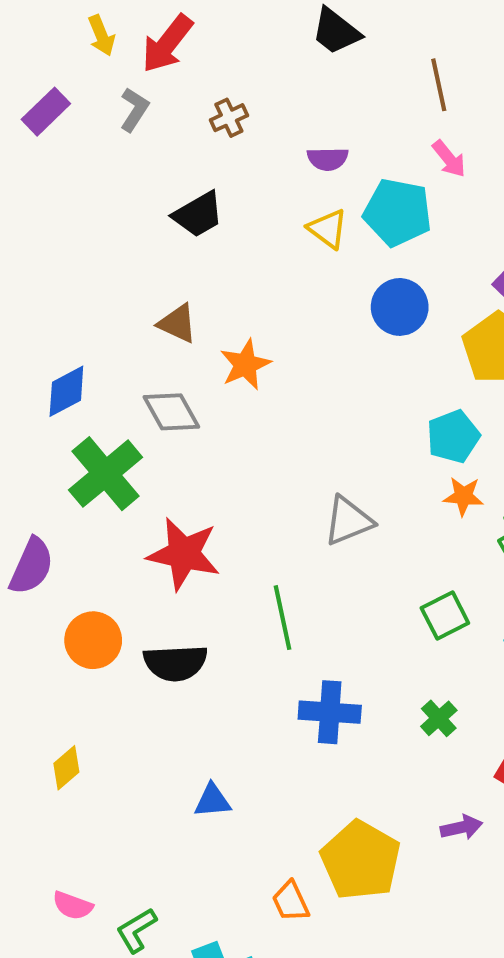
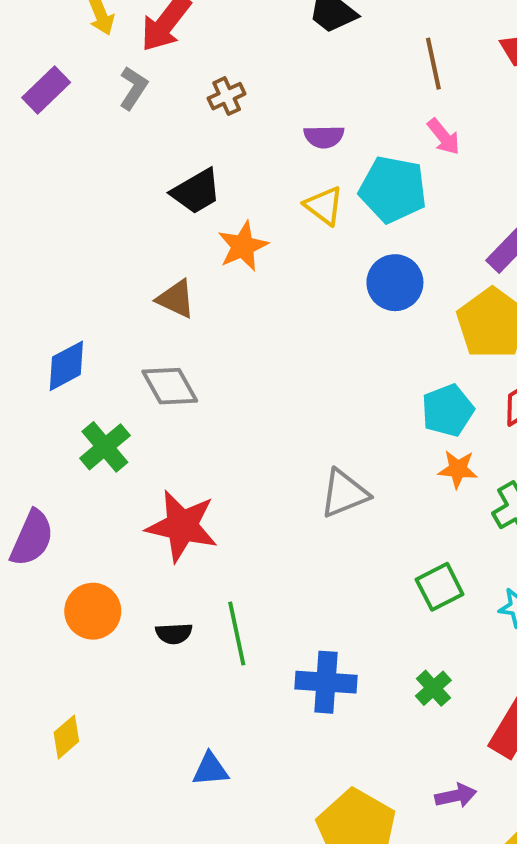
orange star: (245, 365) -> (243, 246), moved
green cross: (106, 474) -> (105, 447), size x0.7
green line: (282, 618) -> (237, 633), moved
black semicircle: (175, 663) -> (174, 633), size x0.6

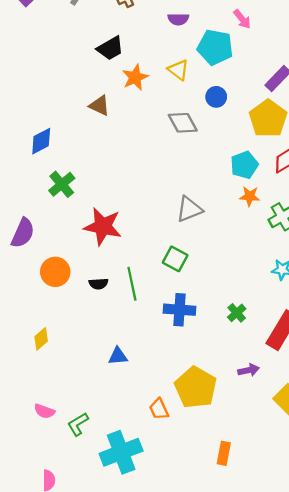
yellow triangle: (324, 206) -> (178, 70), moved
blue circle: (395, 283) -> (216, 97), size x0.7
gray diamond: (170, 386) -> (183, 123), moved
green square: (440, 587) -> (175, 259), moved, turned -35

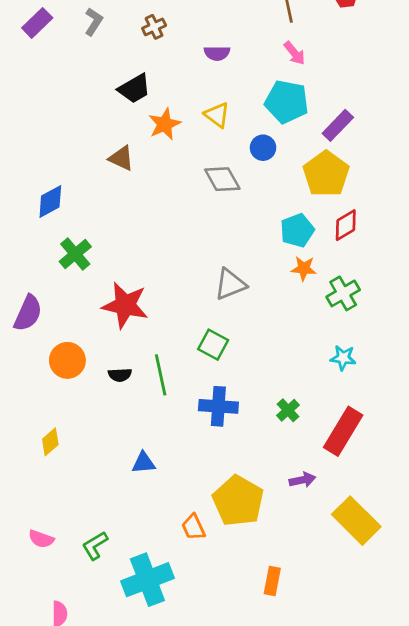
cyan pentagon: (215, 47) -> (287, 102), moved
pink semicircle: (44, 411) -> (41, 539), moved

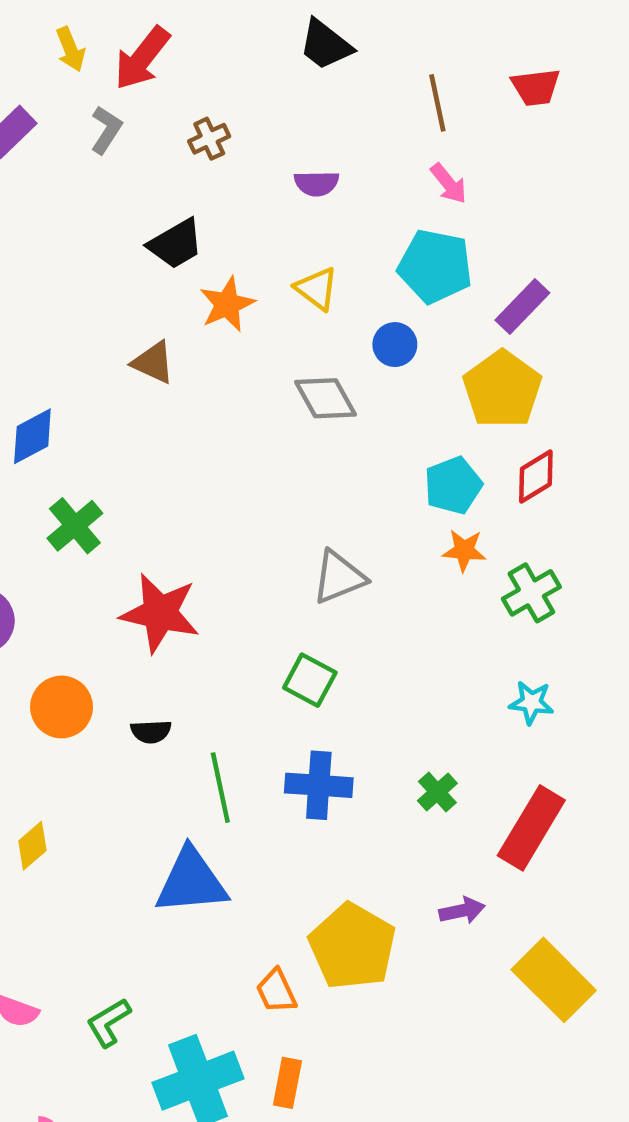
green line: (161, 375) -> (220, 788), moved
blue triangle: (144, 463) -> (191, 881), size x1.8
orange rectangle: (272, 581) -> (287, 1083), moved

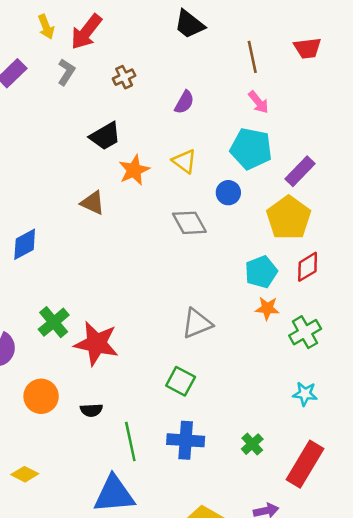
purple semicircle: (317, 183) -> (184, 102), turned -60
green cross: (75, 526) -> (54, 322), moved
yellow diamond: (32, 846) -> (25, 474), turned 68

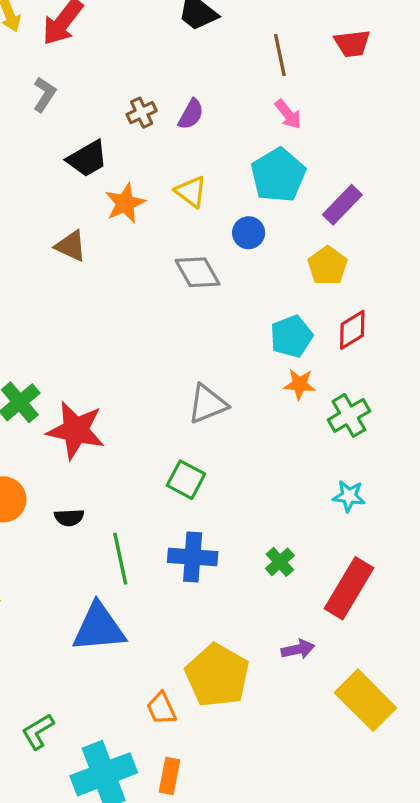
gray L-shape: (66, 72) -> (44, 94), moved
brown cross: (124, 77) -> (142, 113), moved
cyan pentagon: (251, 149) -> (278, 175), turned 30
yellow pentagon: (289, 218) -> (328, 266), size x0.7

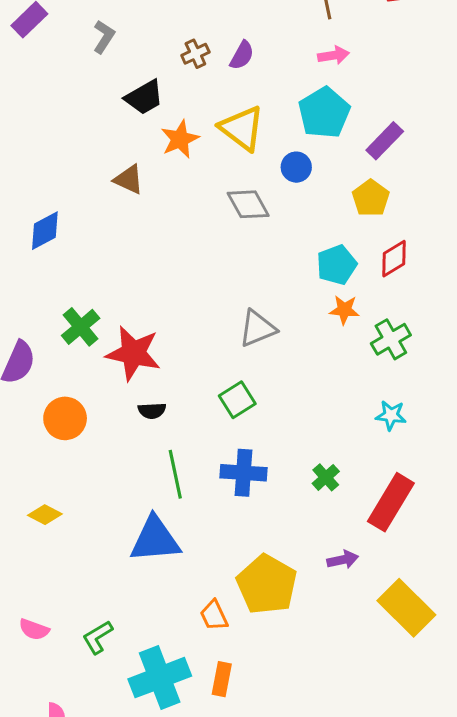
pink arrow: (288, 114) -> (333, 55), turned -60
yellow triangle: (191, 192) -> (242, 128), size x1.5
green square: (186, 480) -> (237, 400), turned 30
black semicircle: (69, 518) -> (152, 411), moved

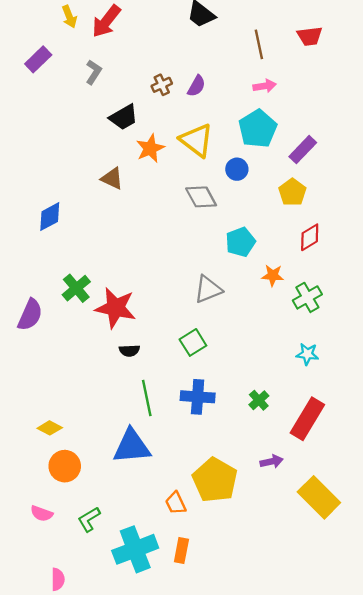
cyan pentagon: (337, 265) -> (240, 242), moved
orange circle: (65, 418) -> (65, 466), moved

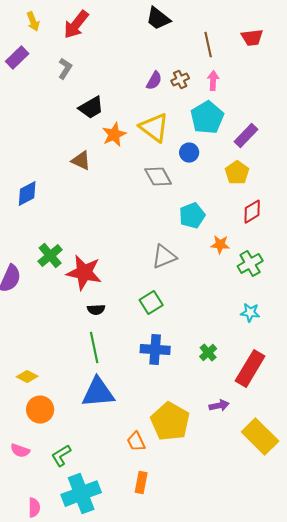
yellow arrow: (69, 17) -> (33, 22), moved
brown cross: (162, 85) -> (180, 80), moved
pink arrow: (265, 86) -> (213, 81), turned -78
green line: (147, 398) -> (94, 348), moved
cyan cross: (135, 549) -> (81, 494), moved

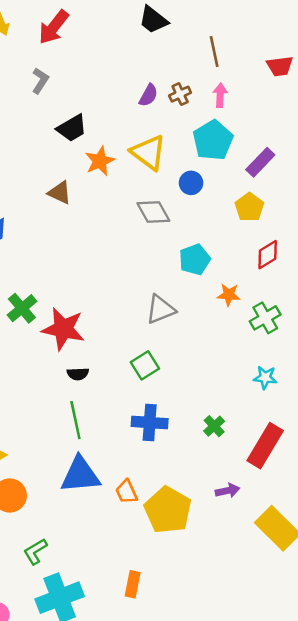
red trapezoid: (252, 38) -> (280, 66), moved
orange trapezoid: (136, 442) -> (127, 492), moved

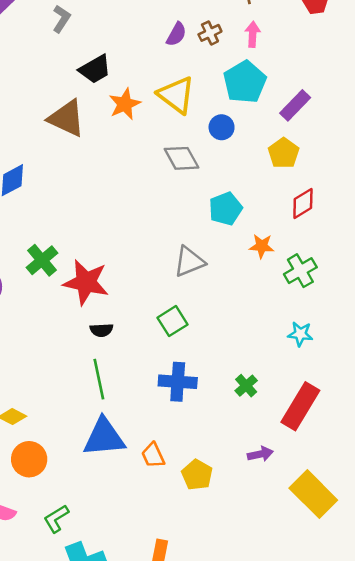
brown triangle: (60, 193) -> (67, 118), moved, size x1.5
yellow pentagon: (168, 510) -> (197, 475), size x0.6

